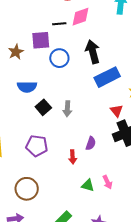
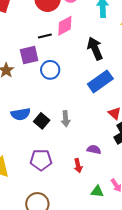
black arrow: (93, 52) -> (95, 48), moved
blue semicircle: (27, 87) -> (21, 114), moved
purple semicircle: (91, 143) -> (94, 149), turned -88

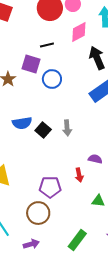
pink diamond: (65, 26) -> (79, 32), moved
purple square: (29, 55) -> (31, 64), turned 30
purple pentagon: (41, 160) -> (50, 187), moved

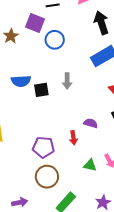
gray arrow: (67, 128) -> (67, 81), moved
black square: (43, 130) -> (41, 90), turned 35
brown circle: (38, 213) -> (47, 177), moved

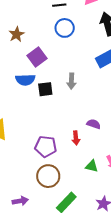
purple square: (35, 23) -> (37, 57), moved, turned 30
blue circle: (55, 40) -> (65, 28), moved

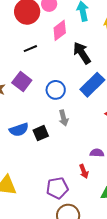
blue circle: (65, 28) -> (56, 90), moved
purple square: (37, 57) -> (22, 81), moved

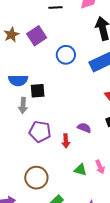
gray arrow: (64, 118) -> (23, 105), moved
purple pentagon: (57, 188) -> (40, 132), moved

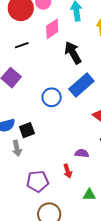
blue circle: (66, 55) -> (52, 97), moved
purple pentagon: (40, 132) -> (38, 181), moved

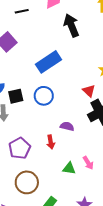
blue rectangle: (81, 85) -> (49, 62), moved
blue circle: (52, 97) -> (44, 96), moved
purple pentagon: (38, 181) -> (20, 148), turned -30

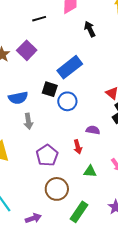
black arrow: (71, 25) -> (90, 29), size x0.7
black square: (16, 96) -> (50, 89), moved, turned 35
green triangle: (69, 168) -> (90, 171), moved

